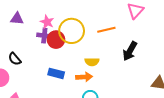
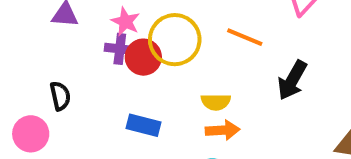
orange line: (106, 30) -> (245, 37), turned 36
black semicircle: (15, 59) -> (60, 96), turned -152
orange arrow: (84, 77) -> (223, 130), moved

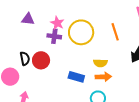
orange line: (245, 37) -> (115, 32), turned 48
red circle: (143, 57) -> (41, 60), moved
blue rectangle: (144, 125) -> (76, 77), moved

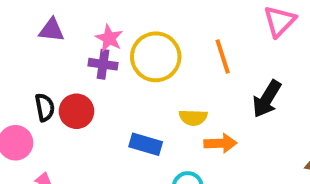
orange arrow: (103, 77) -> (220, 143), moved

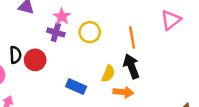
yellow circle: (156, 57) -> (90, 32), size x0.7
black arrow: (267, 99) -> (131, 66), moved, turned 120
yellow semicircle: (193, 117) -> (108, 74), turned -78

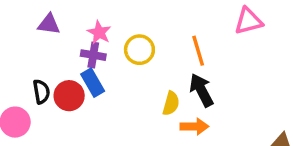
pink triangle: (171, 20) -> (248, 21), turned 30
blue rectangle: (76, 86) -> (93, 83), moved, turned 42

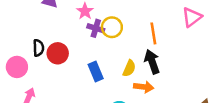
pink triangle: (248, 21) -> (192, 17), turned -30
purple cross: (93, 55) -> (96, 28), moved
blue rectangle: (93, 83) -> (96, 71), moved

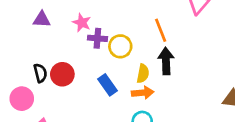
yellow circle: (112, 27) -> (120, 46), moved
black arrow: (152, 62) -> (166, 61), turned 30
orange arrow: (144, 87) -> (143, 93), moved

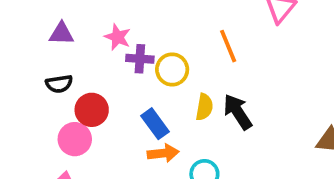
black arrow: (166, 61) -> (238, 112), moved, turned -30
black semicircle: (40, 73) -> (59, 84), moved, turned 96
orange arrow: (143, 93) -> (163, 153), moved
pink circle: (22, 99) -> (75, 139), moved

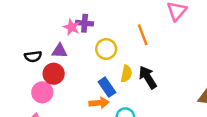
purple triangle: (61, 34) -> (60, 51), moved
purple cross: (140, 59) -> (85, 23), moved
blue rectangle: (155, 124) -> (107, 87), moved

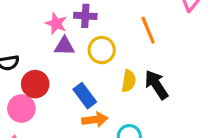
purple cross: (85, 23) -> (85, 16), moved
purple triangle: (60, 51) -> (64, 46), moved
blue rectangle: (107, 87) -> (85, 96), moved

